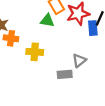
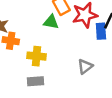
gray rectangle: (65, 74) -> (35, 81), moved

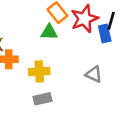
gray triangle: (85, 66) -> (94, 74), turned -49

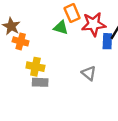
yellow cross: (39, 71) -> (35, 67), moved

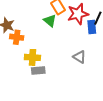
green triangle: (61, 28) -> (50, 21), turned 32

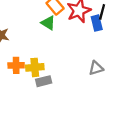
orange cross: (17, 37) -> (16, 65), moved
gray triangle: (79, 57) -> (96, 68), moved, turned -40

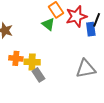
gray triangle: (96, 68) -> (86, 69), size x1.5
gray rectangle: (44, 81) -> (38, 75), turned 64

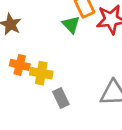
gray rectangle: (38, 75) -> (61, 98), moved

